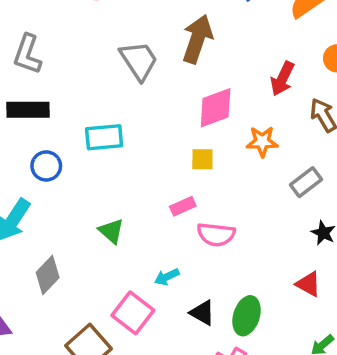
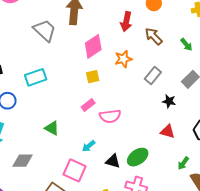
gray diamond: (48, 275) -> (23, 161), turned 60
green ellipse: (247, 316) -> (138, 157), turned 50

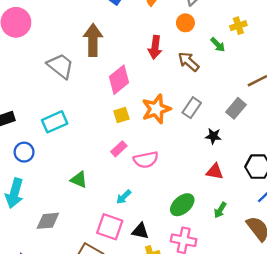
green arrow: (186, 45) -> (218, 45), moved
orange star: (123, 59) -> (156, 109), moved, size x1.4
black triangle: (113, 161) -> (140, 231), moved
green arrow: (183, 163) -> (220, 210), moved

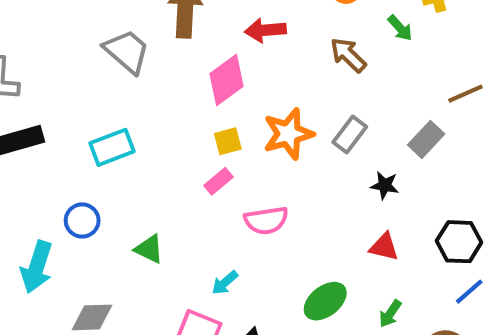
red arrow: (155, 47) -> (265, 30), moved, turned 75
pink rectangle: (119, 149) -> (218, 181), moved
blue circle: (24, 152) -> (82, 220), moved

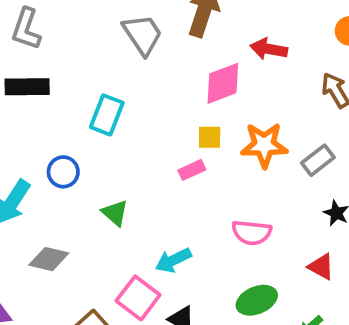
cyan rectangle: (112, 147) -> (107, 115), turned -63
pink semicircle: (266, 220) -> (252, 233), moved
cyan arrow: (225, 283) -> (173, 260), size x1.4

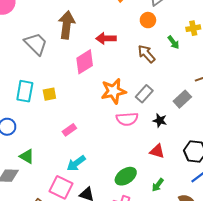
yellow square: (210, 137) -> (49, 94), moved
pink rectangle: (192, 170) -> (69, 130), moved
green triangle: (115, 213) -> (27, 156), moved
pink semicircle: (252, 233) -> (127, 119), moved

